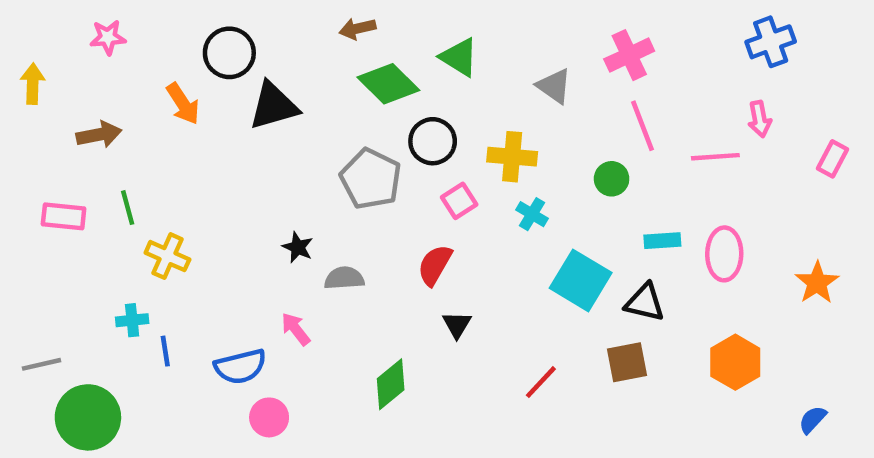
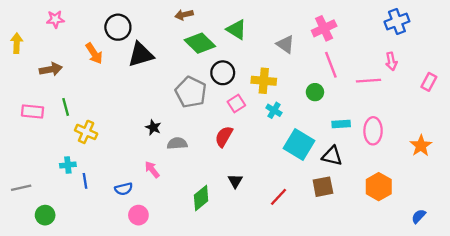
black triangle: (457, 325) -> (235, 181), moved
blue semicircle: (240, 367) -> (124, 189), size x0.7
green circle: (88, 417) -> (45, 215), size x0.6

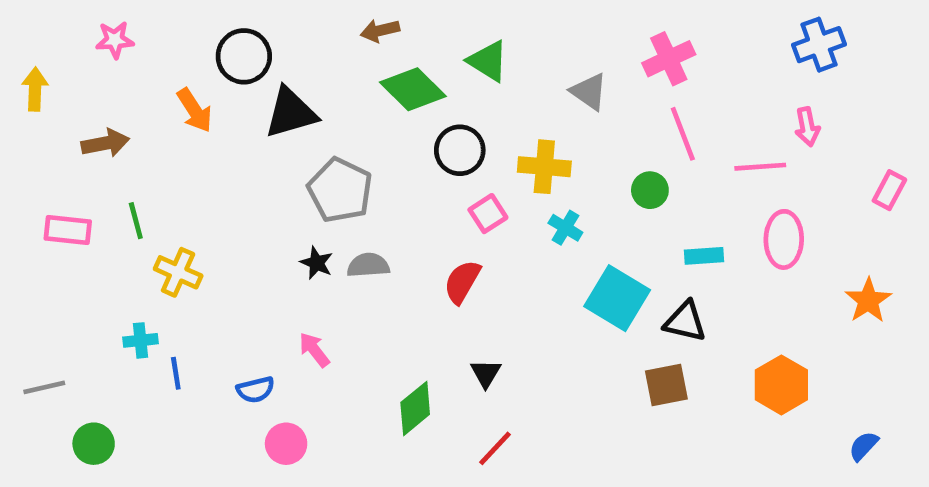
pink rectangle: (429, 82) -> (889, 190), moved
gray pentagon: (191, 92) -> (340, 190), moved
pink ellipse: (373, 131) -> (784, 239), moved
gray semicircle: (177, 143) -> (368, 265), moved
red line: (279, 197) -> (495, 448), moved

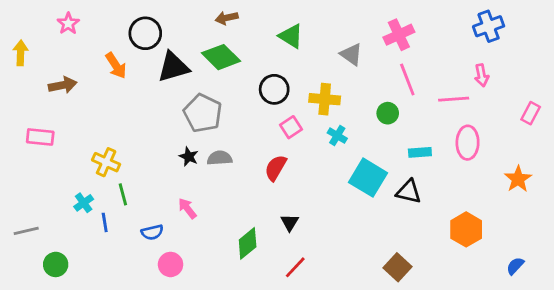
pink star: (115, 40) -> (68, 23), turned -30
green diamond: (413, 89) -> (221, 57), moved
green line: (136, 221) -> (123, 194), moved
cyan cross: (141, 340) -> (84, 203), turned -30
brown square: (666, 385) -> (397, 267), moved, turned -36

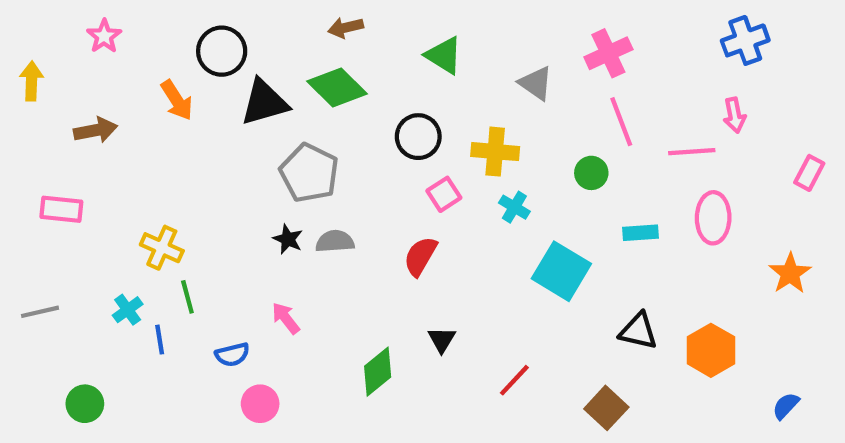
black triangle: (409, 192) -> (638, 331), moved
gray line: (26, 231) -> (40, 312), moved
red line: (295, 267) -> (514, 380), moved

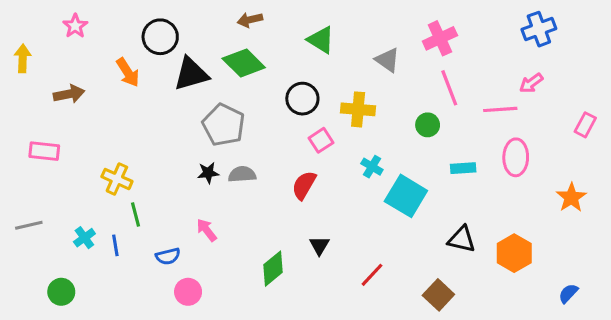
pink arrow: (734, 115) -> (531, 83), turned 65
cyan cross: (514, 207) -> (372, 167), moved
black star: (288, 239) -> (208, 173), turned -30
cyan cross: (128, 310) -> (84, 238), moved

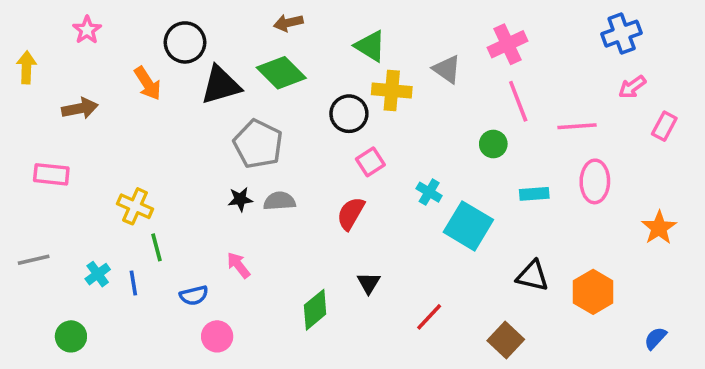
pink arrow: (531, 83) -> (632, 87), moved
yellow cross: (358, 109) -> (392, 91), moved
pink rectangle: (585, 125) -> (664, 126), moved

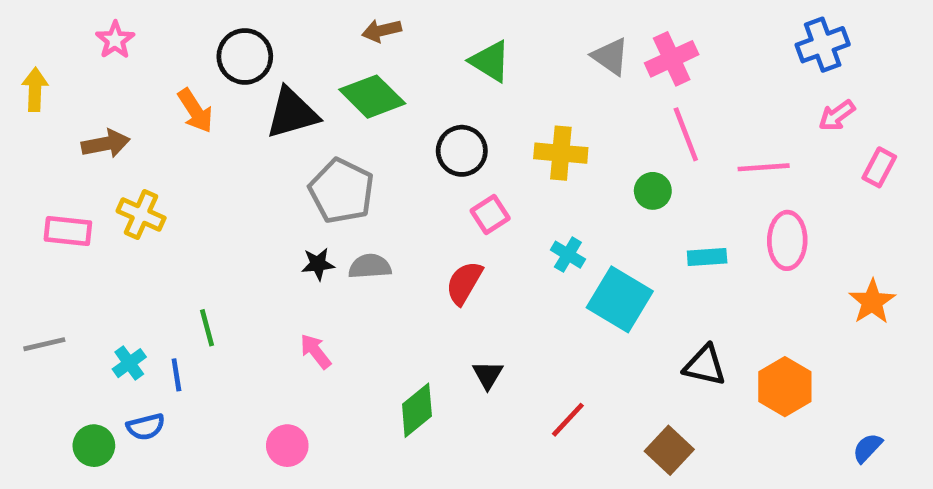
gray triangle: (447, 69) -> (610, 56), moved
yellow cross: (392, 91) -> (561, 153), moved
yellow cross: (135, 206) -> (141, 214), moved
blue semicircle: (194, 295) -> (146, 427), moved

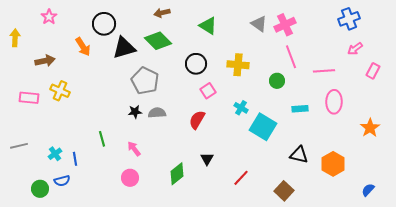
green line: (207, 328) -> (102, 139), moved
pink circle: (287, 446) -> (130, 178), moved

